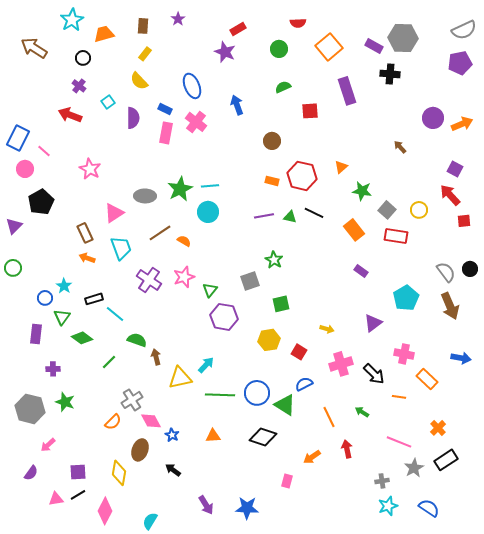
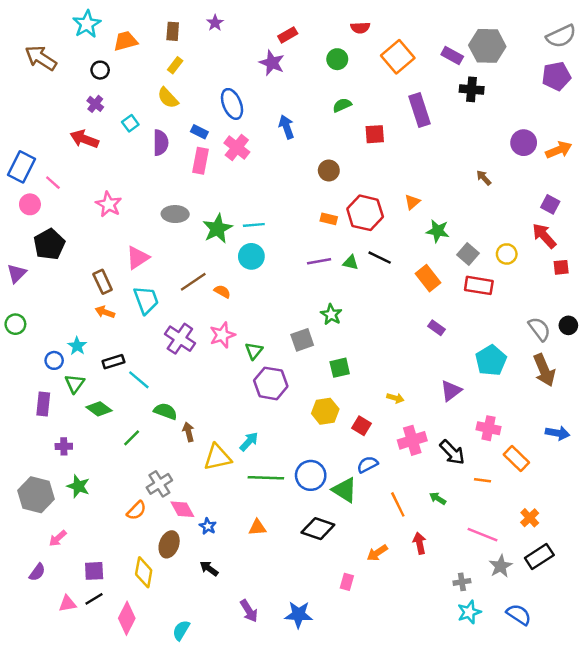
gray ellipse: (145, 196) -> (175, 214), moved

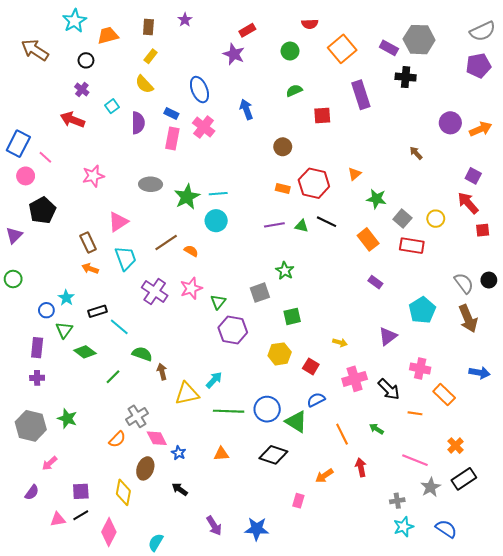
pink star: (109, 204) -> (93, 176), turned 30
purple cross: (64, 446) -> (37, 378), moved

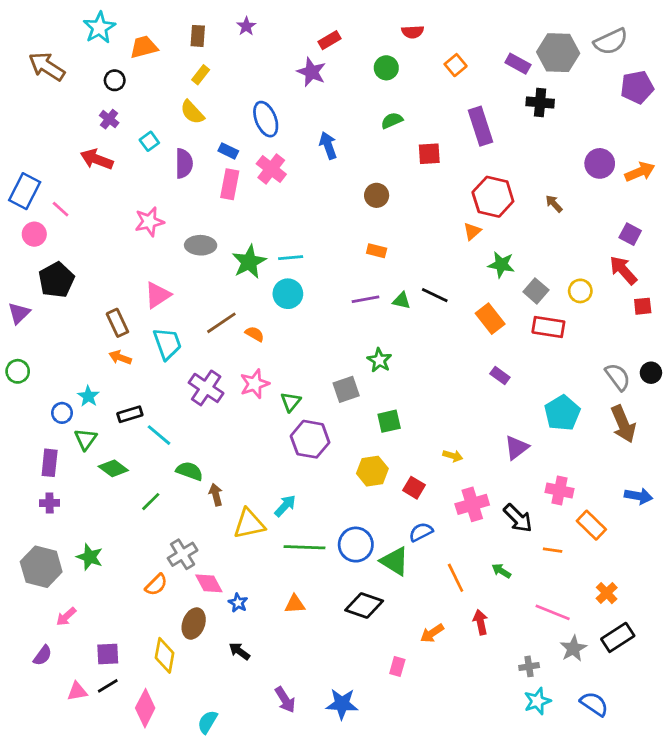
gray semicircle: (483, 31) -> (611, 41), moved
orange square: (342, 49) -> (456, 65), size x0.6
pink star: (93, 176) -> (149, 222), moved
red hexagon: (314, 183) -> (493, 197), moved

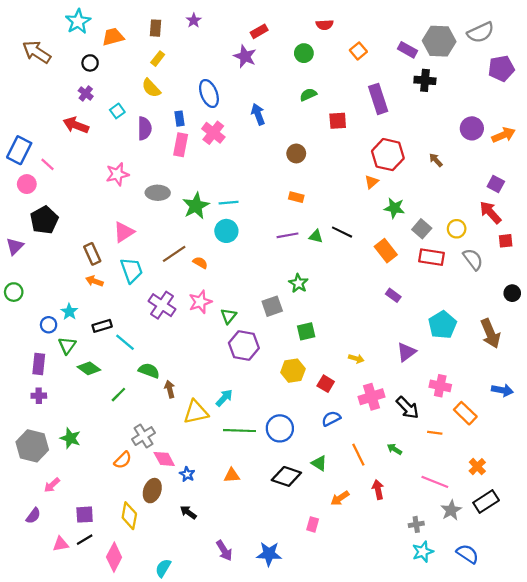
blue rectangle: (228, 151) -> (180, 119), turned 56
gray semicircle: (618, 377) -> (473, 259), moved
green triangle: (395, 561) -> (319, 463), moved, size x0.7

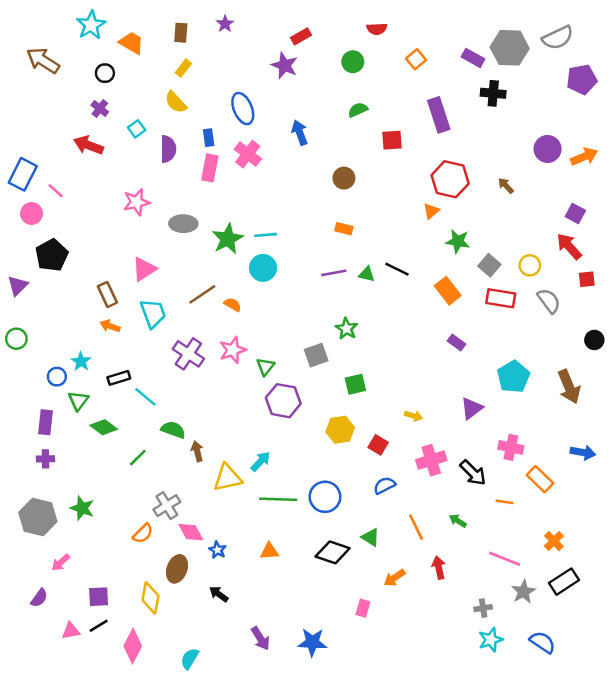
orange trapezoid: (113, 37) -> (131, 43), turned 45

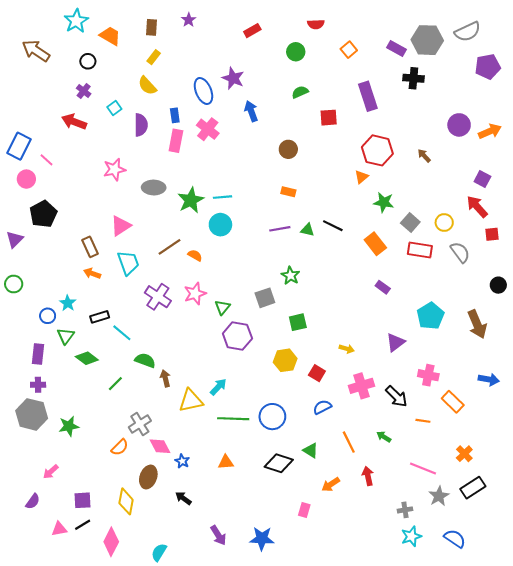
purple star: (285, 66) -> (233, 78), moved
green star: (82, 508) -> (69, 426), turned -30
gray hexagon: (38, 517) -> (32, 414), moved

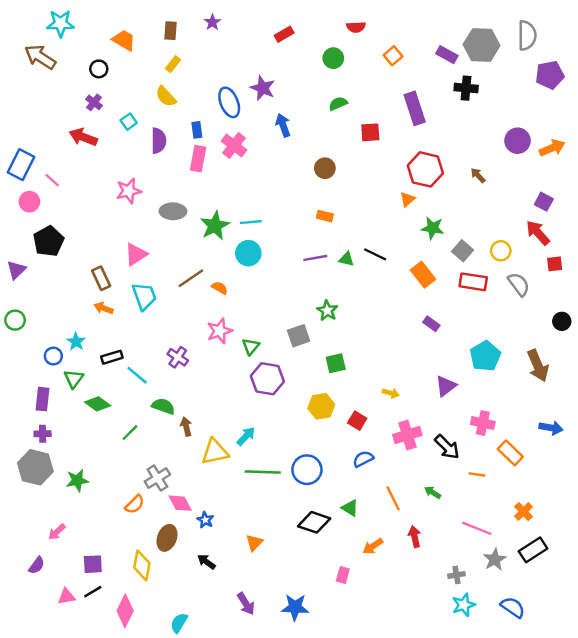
cyan star: (76, 21) -> (61, 23), moved, turned 30
gray semicircle: (468, 32) -> (527, 35), turned -65
purple cross: (158, 297) -> (178, 357), moved, size x0.7
orange triangle: (226, 462) -> (254, 543), moved, turned -42

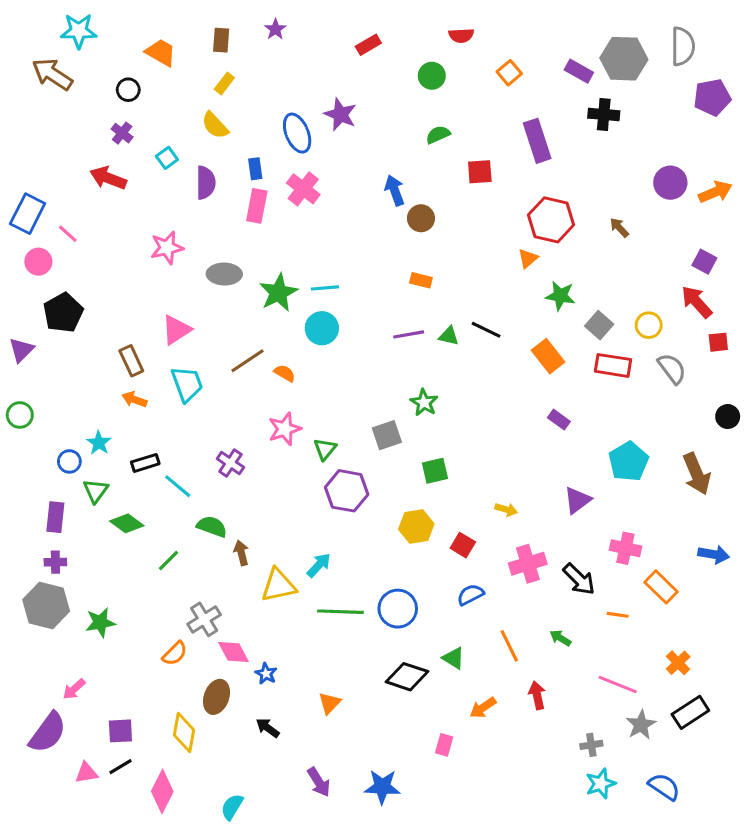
blue arrow: (283, 125) -> (395, 190), moved
purple semicircle: (37, 565) -> (48, 732), size x1.8

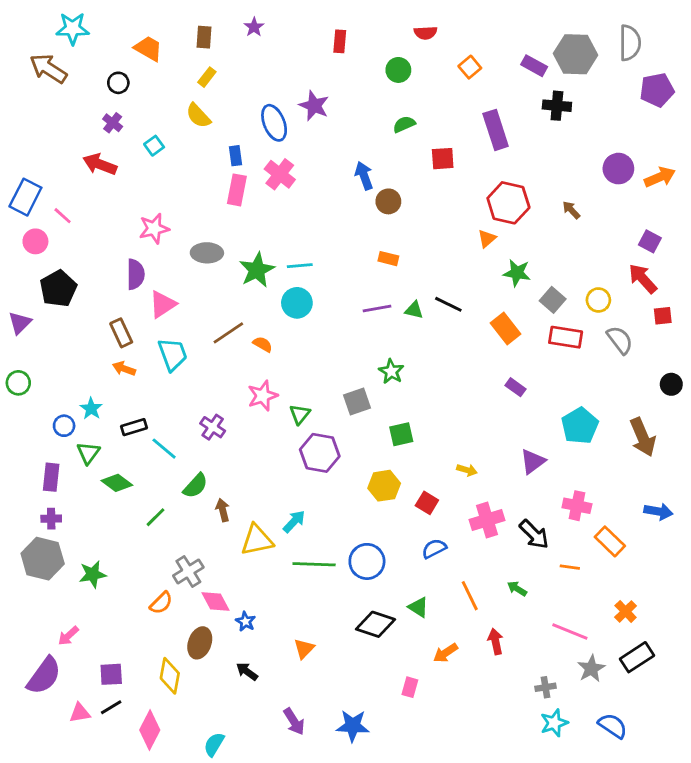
red rectangle: (368, 45) -> (340, 41), turned -55
purple semicircle: (206, 183) -> (135, 274), moved
green semicircle: (212, 526) -> (195, 486), turned 112

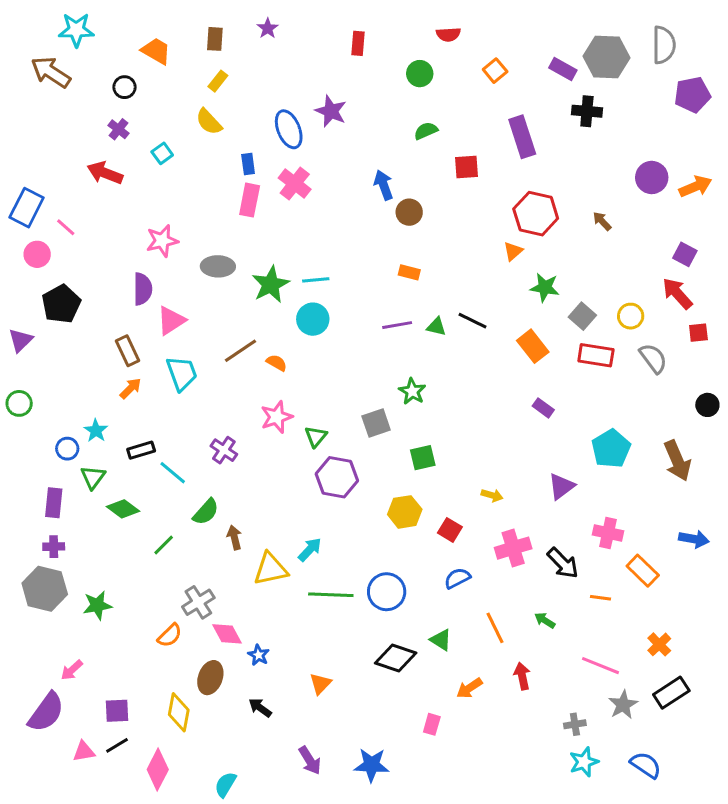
orange arrow: (124, 369) -> (131, 388), turned 115

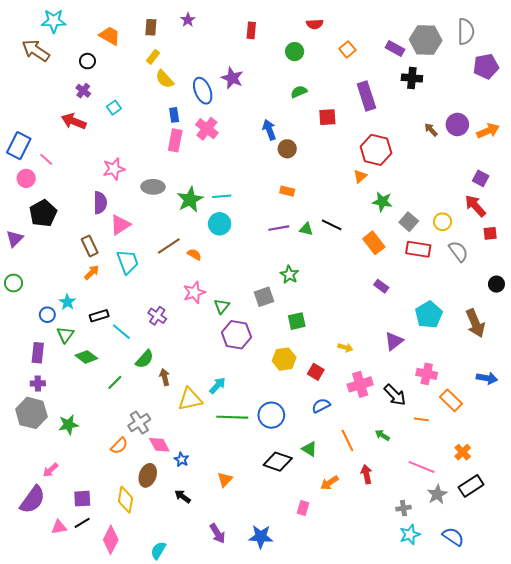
yellow semicircle: (209, 122) -> (165, 79), moved
brown arrow: (602, 221) -> (431, 130), moved

